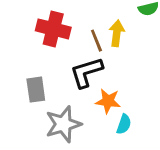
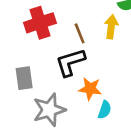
red cross: (53, 29) -> (40, 23), turned -32
yellow arrow: (117, 33) -> (111, 27), moved

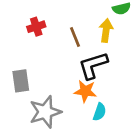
red cross: (40, 23) -> (36, 27), size x0.6
black L-shape: (70, 62) -> (93, 65), moved

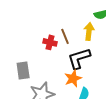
red cross: (36, 27) -> (50, 42), moved, turned 32
orange star: (85, 91) -> (73, 78), turned -30

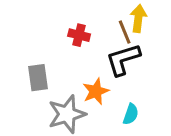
brown line: (65, 36) -> (125, 32), moved
orange star: (73, 78) -> (96, 91), moved

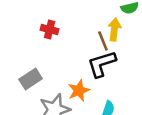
red cross: (79, 35) -> (50, 29), moved
gray rectangle: (38, 78) -> (31, 79), turned 65

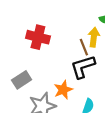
red cross: (50, 29) -> (38, 37), size x1.5

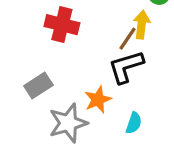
brown line: (84, 47) -> (128, 39), turned 56

